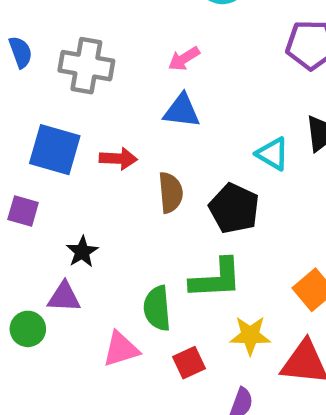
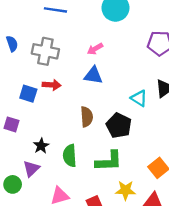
blue square: (55, 150) -> (28, 94), size x0.7
red arrow: (118, 159) -> (52, 85), moved
purple triangle: (64, 297) -> (31, 169), turned -48
green semicircle: (157, 308) -> (70, 156), moved

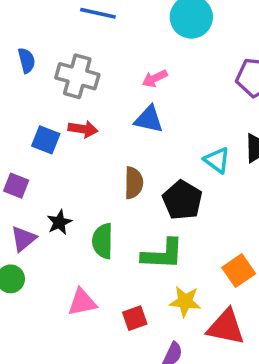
purple triangle: (31, 169) -> (23, 239), moved

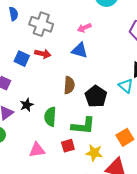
cyan triangle: (217, 160) -> (126, 86), moved
red square: (135, 318) -> (68, 146), moved

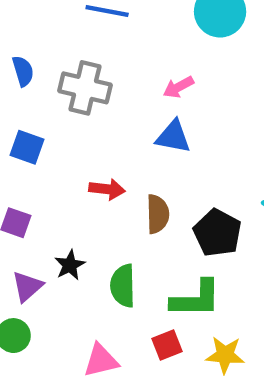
red arrow: (43, 54) -> (107, 189), moved
blue square: (22, 59) -> (27, 147), moved

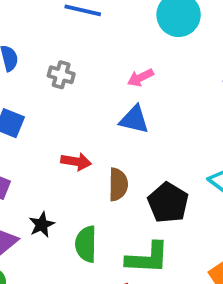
gray cross: (85, 88) -> (61, 75), size x0.6

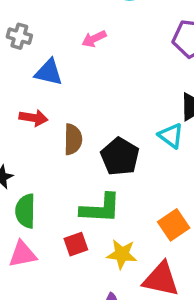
blue triangle: (134, 119) -> (49, 72), moved
green semicircle: (86, 244) -> (25, 211), moved

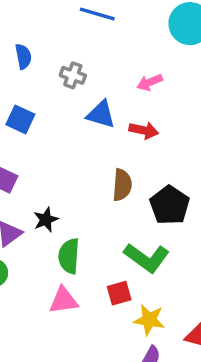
red arrow: (33, 118) -> (144, 130), moved
green L-shape: (101, 208) -> (147, 258), turned 30
yellow star: (122, 254) -> (149, 320), moved

